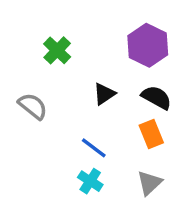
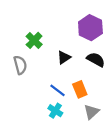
green cross: (57, 50) -> (34, 40), moved
gray semicircle: (33, 106) -> (20, 65), turned 36
orange rectangle: (151, 134) -> (80, 89), moved

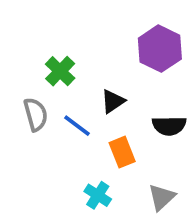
black semicircle: (96, 60) -> (169, 126), moved, turned 150
orange rectangle: (80, 89) -> (122, 152), moved
blue line: (57, 90) -> (77, 126), moved

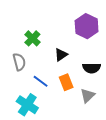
blue line: (77, 126) -> (41, 81), moved
cyan cross: (98, 195) -> (27, 105), moved, size x1.5
gray triangle: (162, 197) -> (88, 96), moved

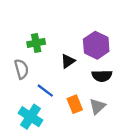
purple hexagon: (87, 26) -> (96, 45), moved
green cross: (32, 38) -> (36, 43), turned 35
orange rectangle: (66, 82) -> (75, 104), moved

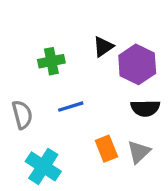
black triangle: (68, 61) -> (103, 47), moved
gray semicircle: (21, 69) -> (22, 115), moved
blue line: (45, 91) -> (71, 107), moved, turned -54

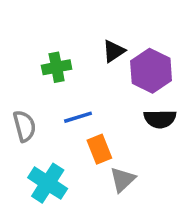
orange rectangle: (106, 149) -> (99, 149), moved
gray triangle: (139, 152) -> (123, 180), moved

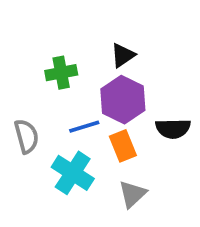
purple hexagon: (151, 71) -> (123, 100), moved
orange rectangle: (99, 149) -> (123, 146), moved
cyan cross: (48, 183) -> (73, 173), moved

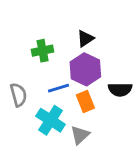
gray triangle: (132, 194) -> (80, 135), moved

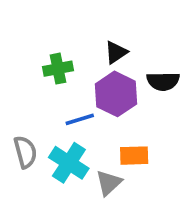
black semicircle: (120, 89) -> (163, 81), moved
gray semicircle: (18, 95) -> (25, 152), moved
orange rectangle: (85, 102) -> (134, 156), moved, turned -70

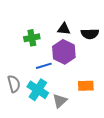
black triangle: (116, 52) -> (64, 29), turned 40
black semicircle: (163, 81) -> (90, 34), moved
orange rectangle: (134, 156) -> (86, 86), moved

